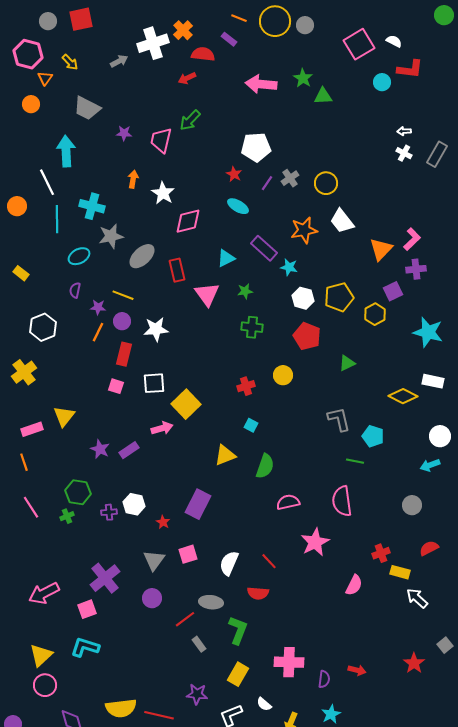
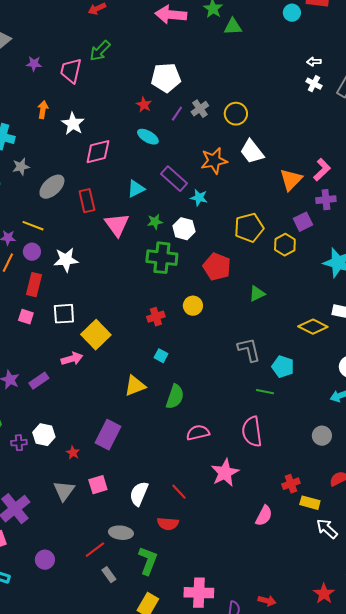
gray star: (111, 236) -> (21, 167), size x0.7
white hexagon: (303, 298) -> (184, 229), moved
green cross: (252, 327) -> (162, 258), size x1.4
purple circle: (152, 598) -> (45, 560), moved

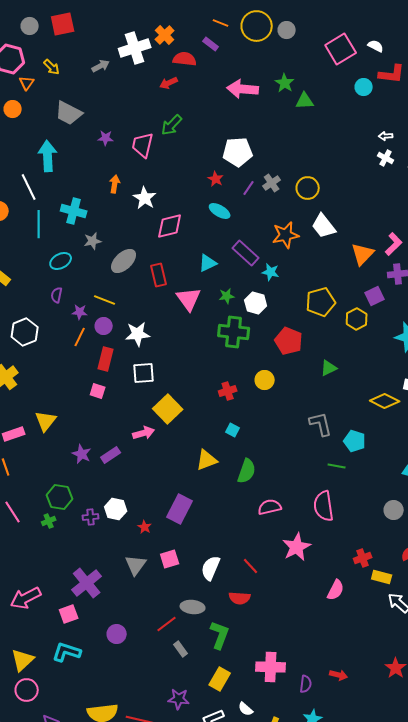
white square: (64, 314) -> (144, 373), moved

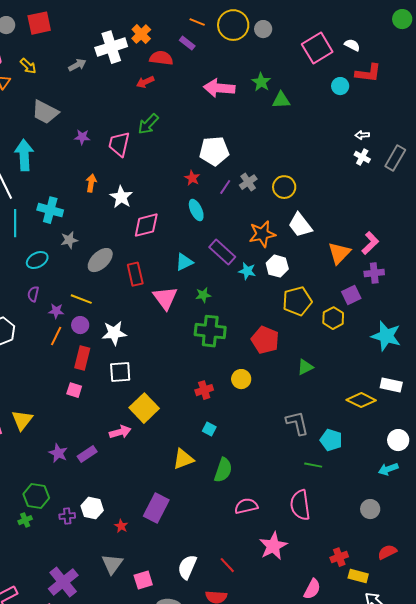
cyan ellipse: (220, 211) -> (196, 210), turned 35
white hexagon: (256, 303) -> (277, 266), moved
pink square: (170, 559) -> (143, 580), moved

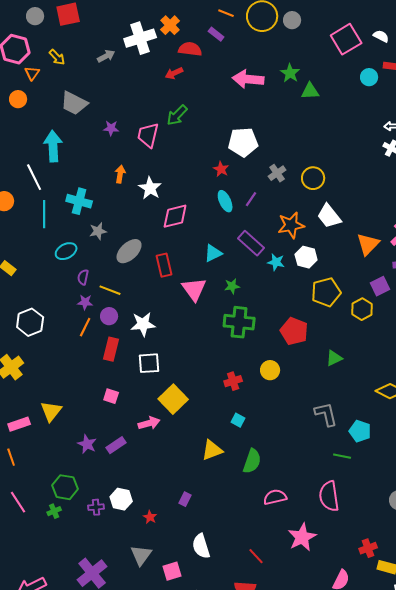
purple line: (225, 187) -> (251, 199), moved
purple semicircle: (33, 294) -> (83, 277), moved
pink square: (74, 390) -> (111, 396), moved
purple rectangle: (156, 508) -> (185, 499), size x0.5
white semicircle: (187, 567) -> (201, 546), moved, turned -40

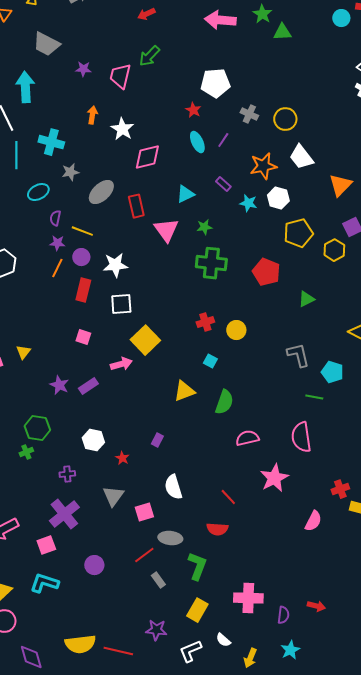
gray cross: (277, 173) -> (249, 114), turned -30
purple rectangle: (251, 243) -> (223, 184), size x0.6
yellow circle: (270, 370) -> (236, 330), moved
yellow triangle: (51, 411) -> (23, 352), size x0.7
purple cross: (96, 507) -> (67, 474), moved

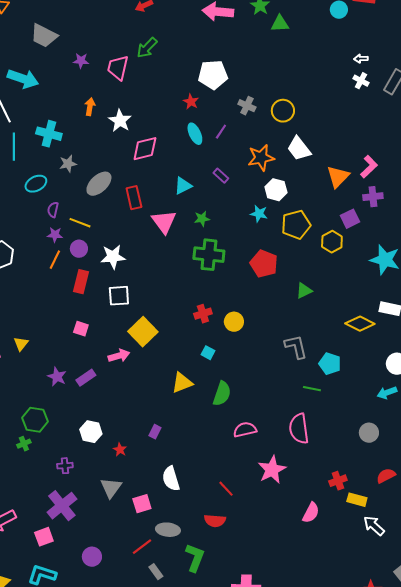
cyan arrow: (25, 87) -> (23, 79), turned 112
cyan star: (248, 203) -> (259, 214), moved

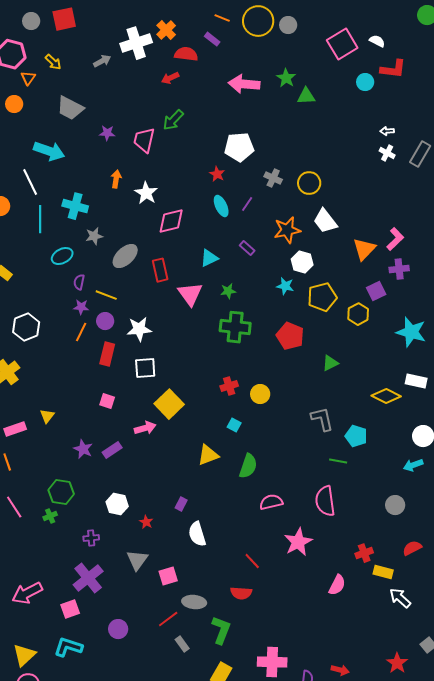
white semicircle: (171, 479) -> (197, 534), moved

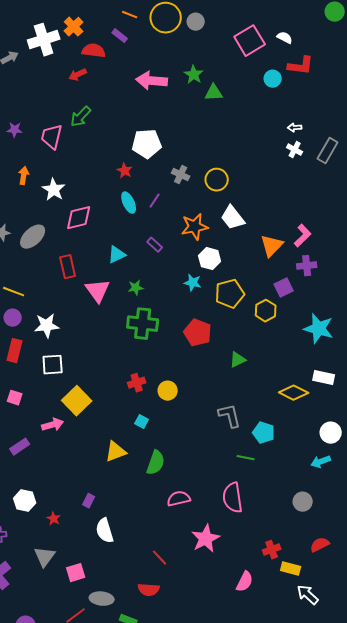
gray ellipse: (125, 256) -> (33, 237), moved

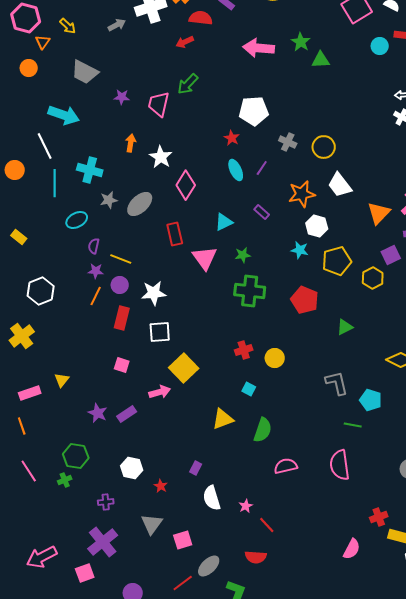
pink diamond: (79, 218) -> (186, 185), turned -44
pink star: (206, 539) -> (246, 506), moved, size x0.5
gray ellipse: (102, 599) -> (209, 566), turned -50

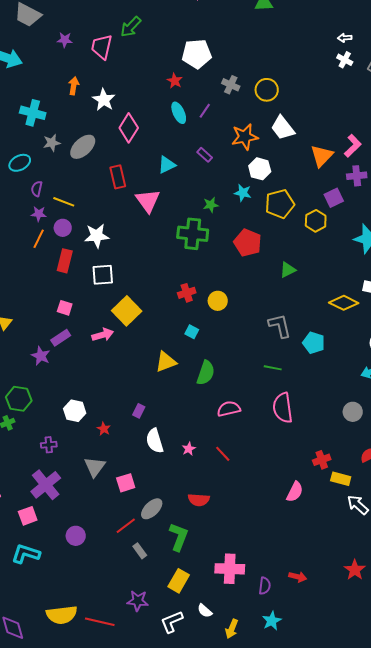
green star: (243, 255) -> (211, 205), moved
purple rectangle: (127, 414) -> (61, 338), moved
green line: (353, 425) -> (273, 368), moved
red line: (267, 525) -> (223, 454), moved

